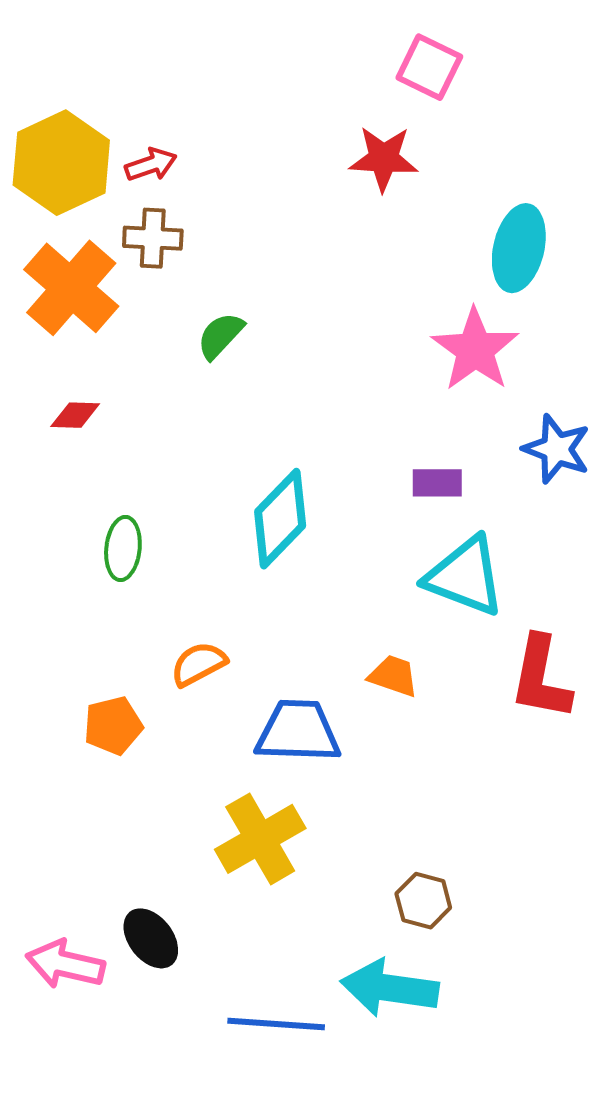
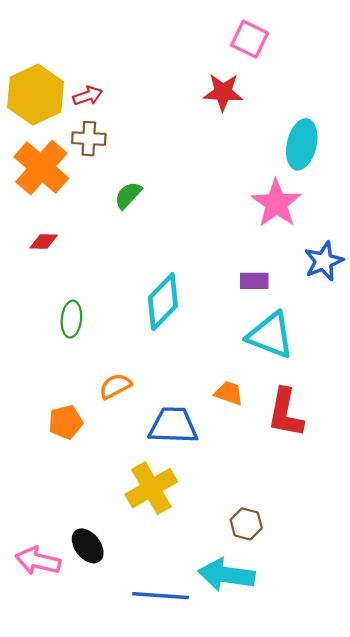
blue star: (557, 449) -> (324, 261), turned 30
red L-shape: (541, 678) -> (286, 413), moved

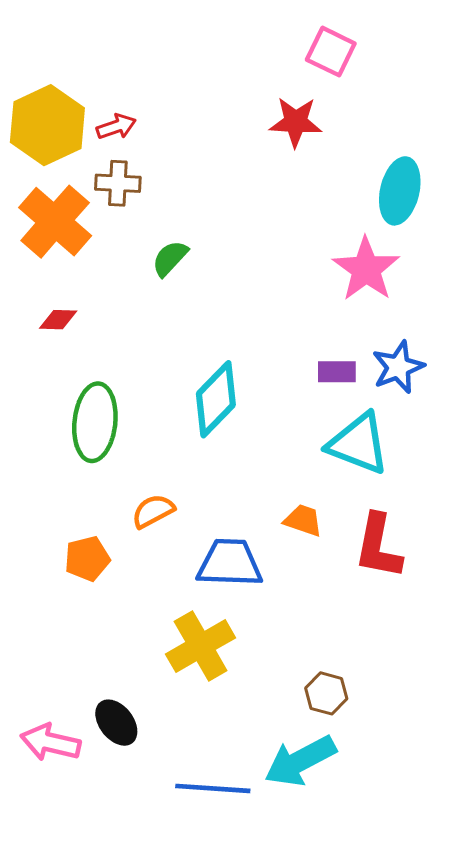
blue star: (324, 261) -> (398, 367), moved
green ellipse: (71, 319) -> (95, 422), size x1.6
cyan arrow: (226, 575) -> (300, 761), turned -36

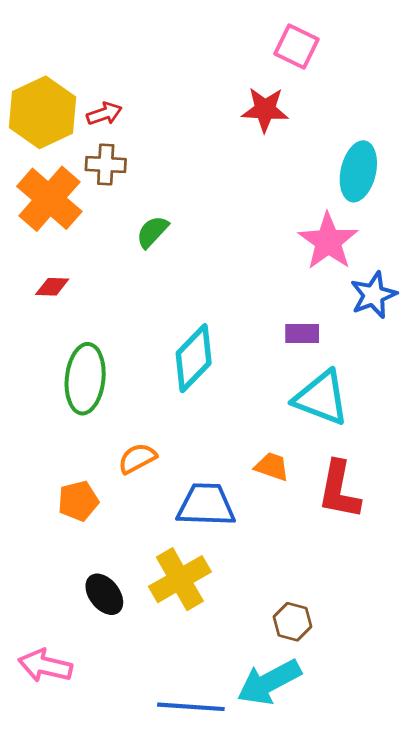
blue star: (398, 367) -> (373, 295), moved
black ellipse: (116, 723) -> (104, 594), moved

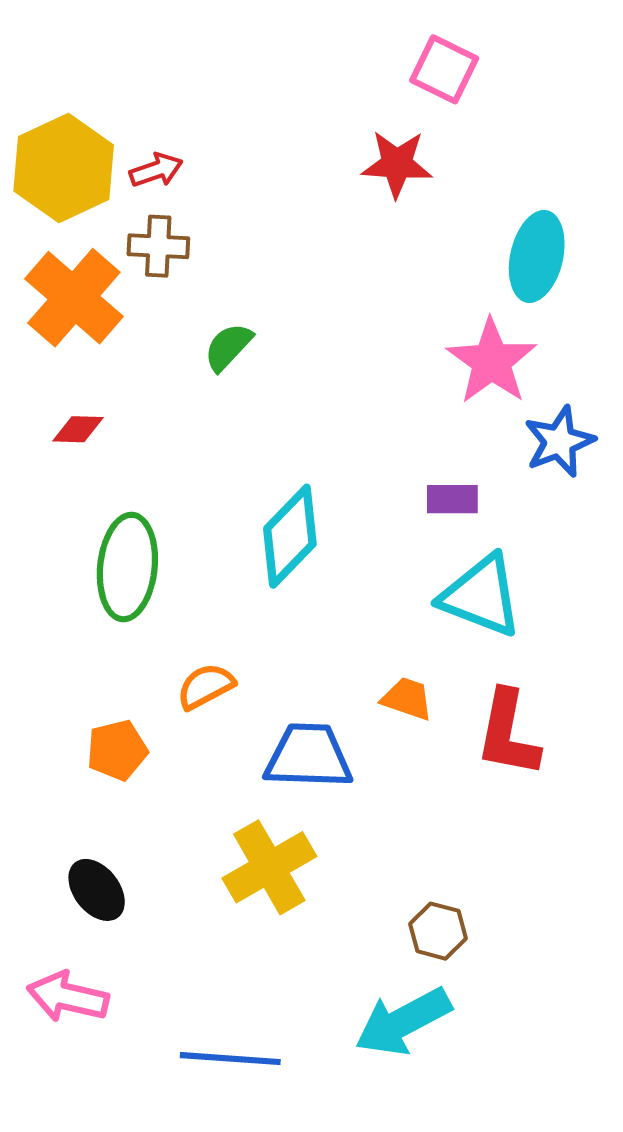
black ellipse: (104, 594) -> (97, 890), moved
blue line: (191, 707) -> (230, 1059), moved

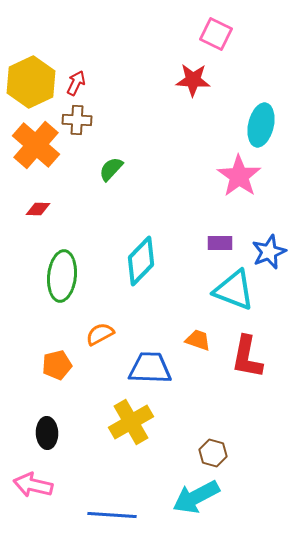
red arrow: (156, 170) -> (76, 83), turned -45
blue star: (559, 442) -> (269, 252), moved
black ellipse: (97, 890) -> (47, 433), turned 36

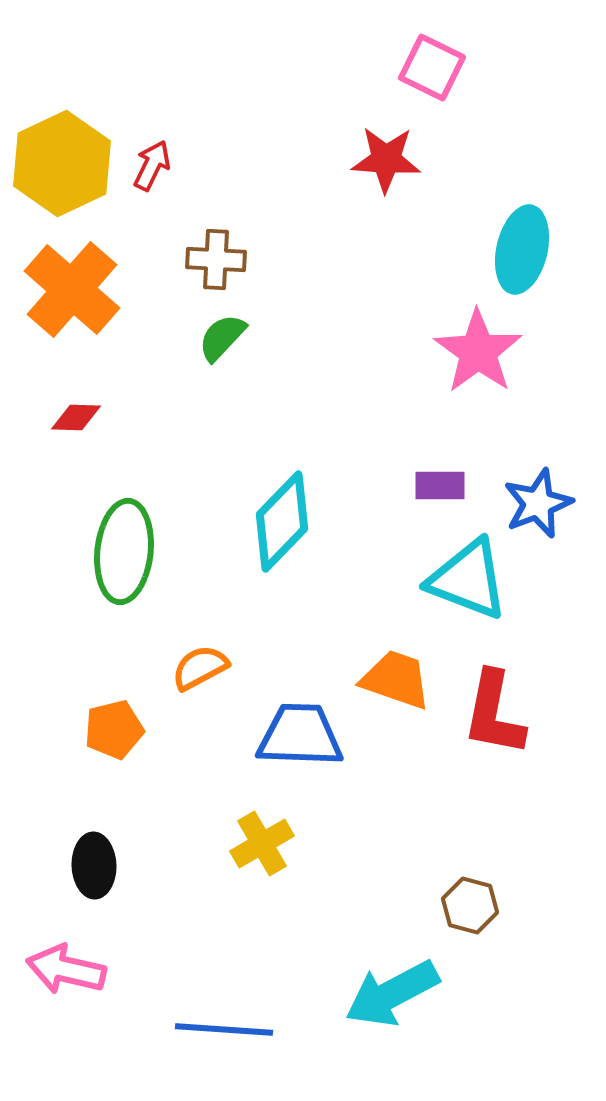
brown cross: (77, 120) -> (216, 260), moved
orange trapezoid: (198, 340) -> (396, 680), size x1.4
yellow cross: (131, 422) -> (262, 844), size x0.7
brown hexagon: (213, 453) -> (470, 906), moved

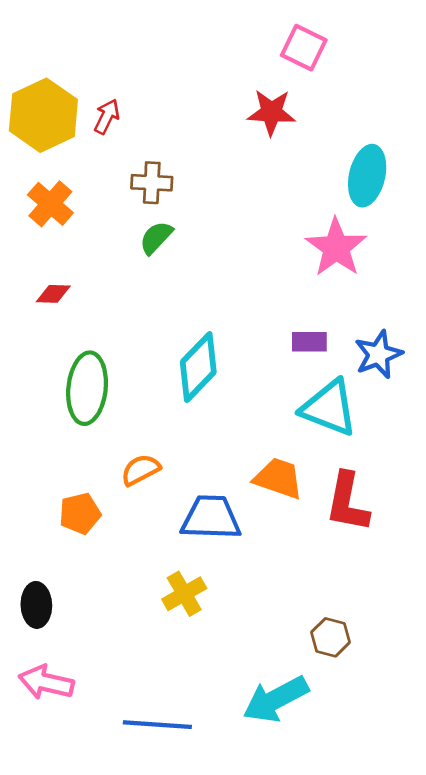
orange cross: (72, 290) -> (50, 204), size x0.7
black ellipse: (94, 866) -> (36, 605), moved

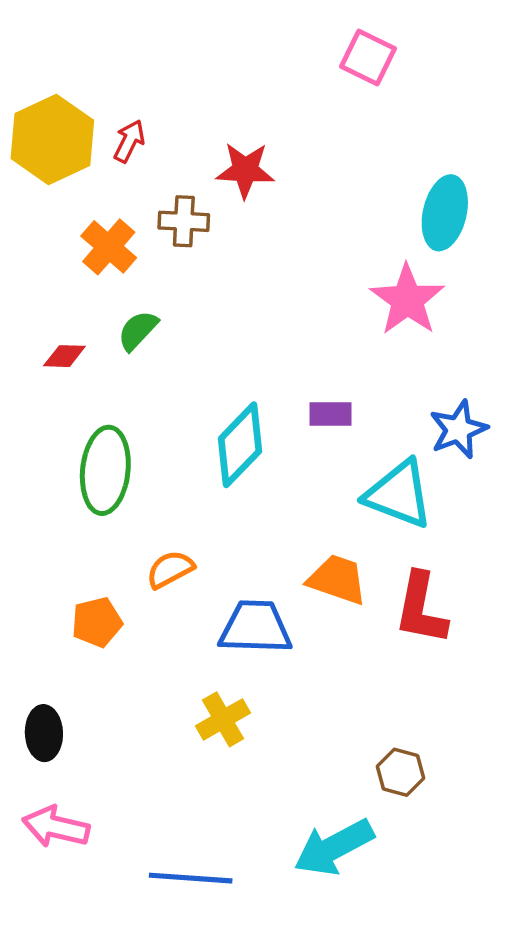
red star: (271, 112) -> (245, 170), moved
orange cross: (50, 204) -> (109, 247), moved
green semicircle: (156, 238) -> (138, 330), moved
purple rectangle: (309, 342) -> (330, 414), moved

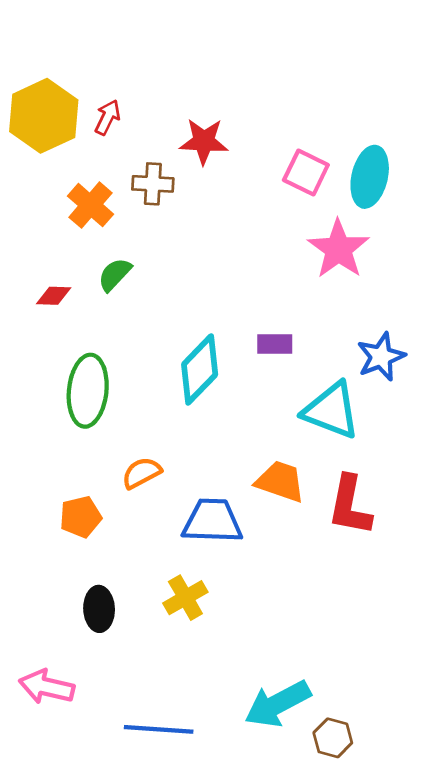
pink square: (368, 58) -> (306, 173), moved
black ellipse: (44, 733) -> (99, 609), moved
brown hexagon: (400, 772) -> (333, 738), moved

